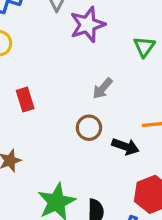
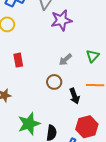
green triangle: (144, 47) -> (93, 56), moved
black arrow: (125, 147) -> (74, 96), turned 42

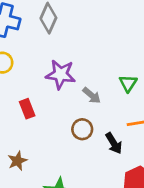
purple star: (61, 20) -> (60, 74), moved, turned 30
gray arrow: (65, 60) -> (92, 95), turned -88

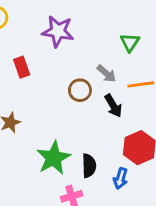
gray arrow: (92, 95) -> (106, 74), moved

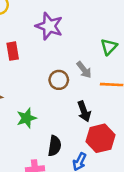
black arrow: (113, 106) -> (84, 111), moved
green star: (54, 158) -> (27, 118), moved, size x0.7

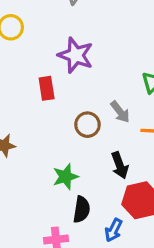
red rectangle: (13, 51) -> (47, 88), moved
green star: (27, 118) -> (65, 177), moved

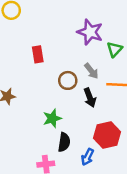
purple star: (76, 55) -> (90, 32), moved
black arrow: (120, 165) -> (90, 98), moved

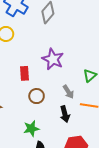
purple star: (90, 32) -> (53, 59), moved
brown circle: (68, 80) -> (37, 96), moved

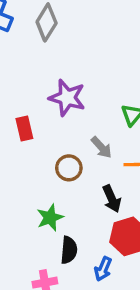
brown circle: (37, 96) -> (69, 168), moved
black arrow: (65, 114) -> (112, 199), moved

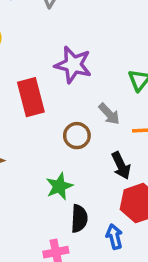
red rectangle: (24, 128) -> (31, 97), size x1.5
blue arrow: (103, 269) -> (114, 237), turned 145

